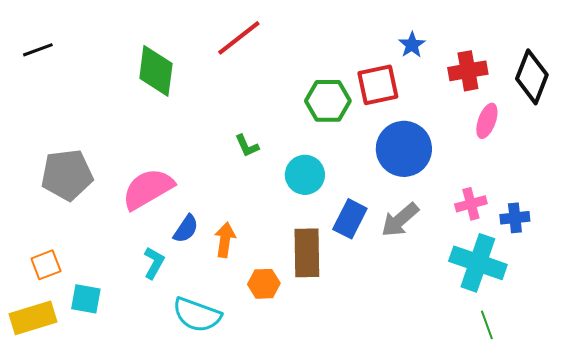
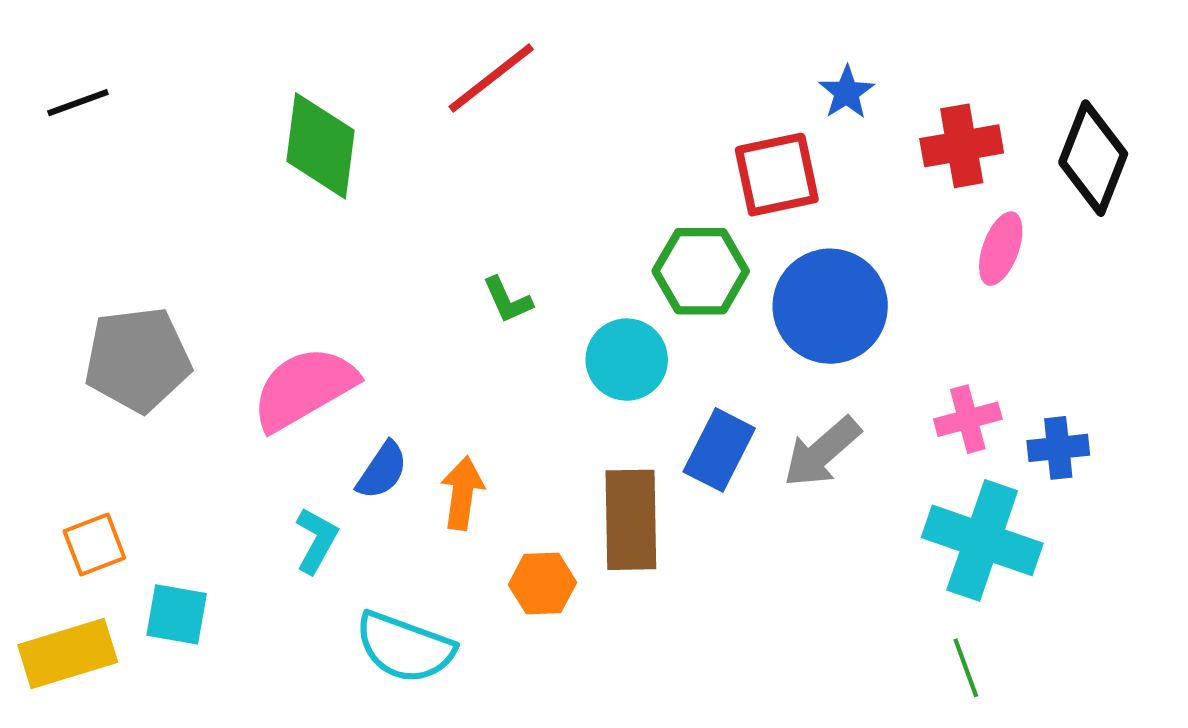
green hexagon: (328, 101) -> (701, 271), moved
green line: (487, 325) -> (966, 668), moved

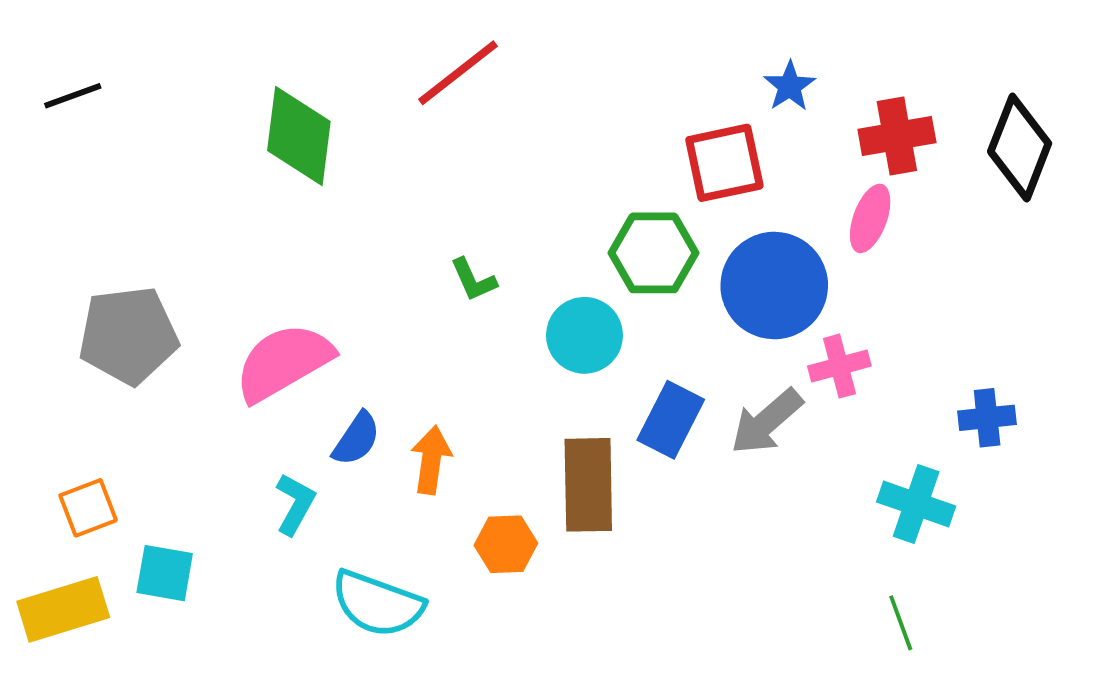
pink ellipse: (1001, 249) -> (870, 218), moved
pink cross: (968, 419) -> (839, 366), moved
cyan cross: (982, 540) -> (916, 504), size x0.7

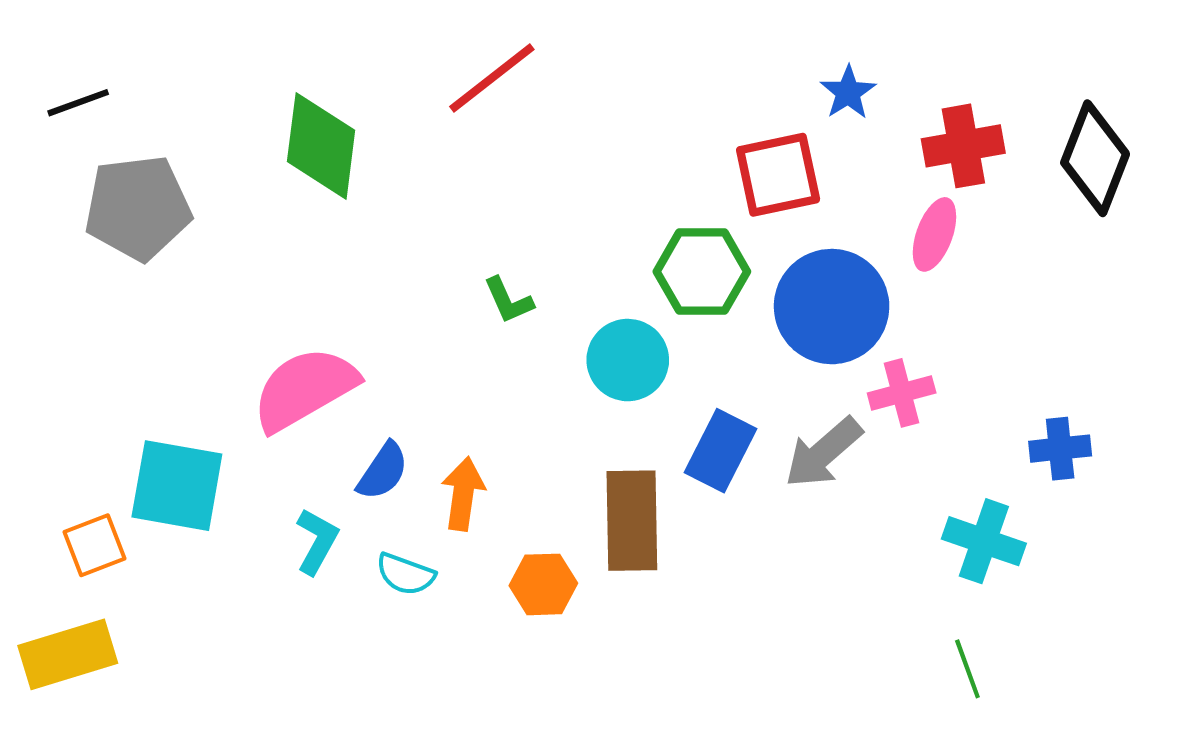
gray pentagon: (128, 335) -> (138, 208), moved
cyan square: (165, 573) -> (177, 486), moved, size x1.5
cyan semicircle: (377, 604) -> (405, 574), moved, size x0.6

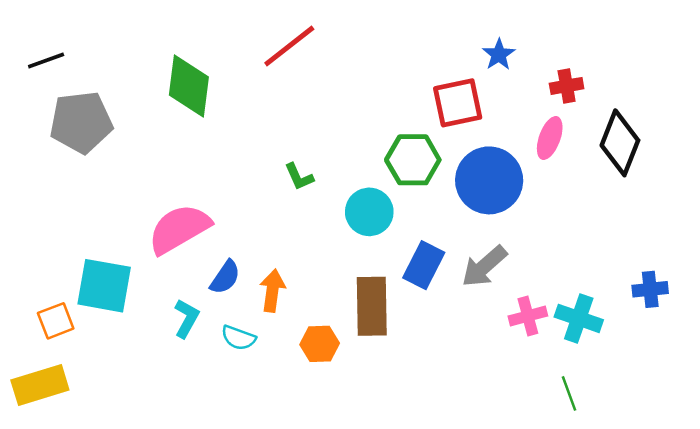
red cross: (963, 146) -> (567, 86), size x0.7
black diamond: (1095, 158) -> (620, 143), moved
pink cross: (902, 393) -> (528, 316), moved
blue cross: (1060, 449) -> (650, 289), moved

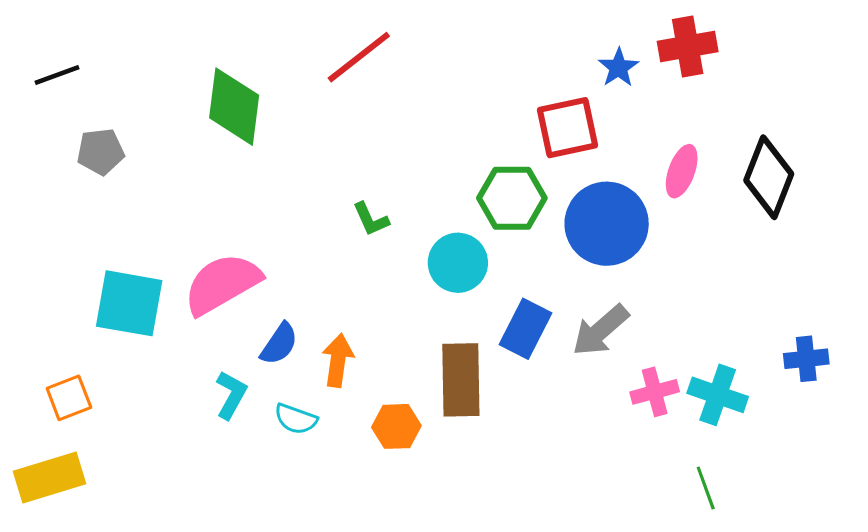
red cross: (567, 86) -> (688, 47), moved, size x1.4
gray pentagon: (81, 122) -> (101, 152), size x0.6
cyan square: (104, 286) -> (129, 303), moved

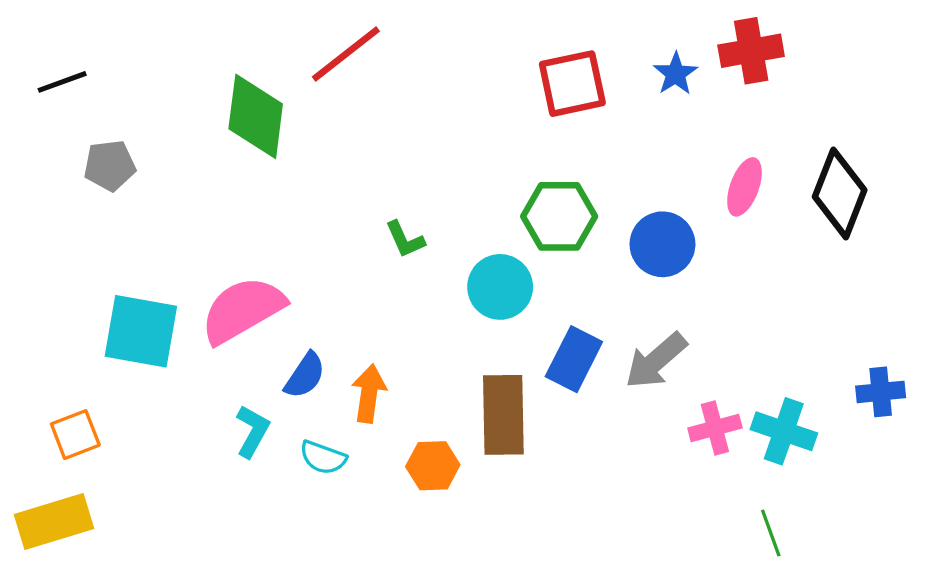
red line: (359, 57) -> (346, 54), moved
red square: (568, 128) -> (572, 84), moved
blue circle: (607, 224) -> (662, 244), size x0.7

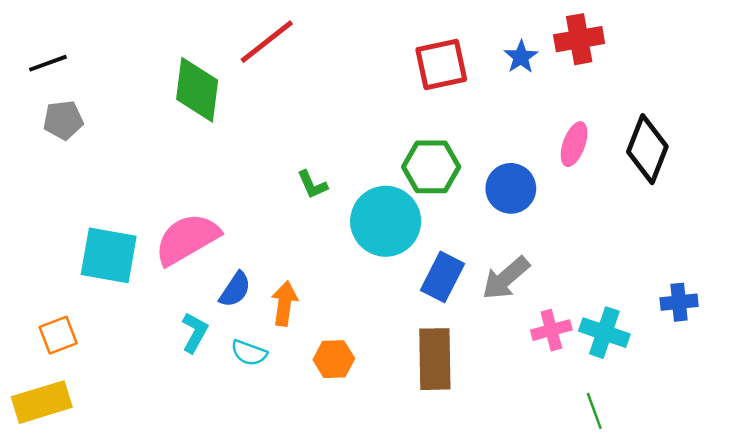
gray pentagon: (110, 166) -> (63, 120), moved
cyan circle: (500, 287) -> (386, 221), size x1.4
brown rectangle: (503, 415) -> (435, 359), moved

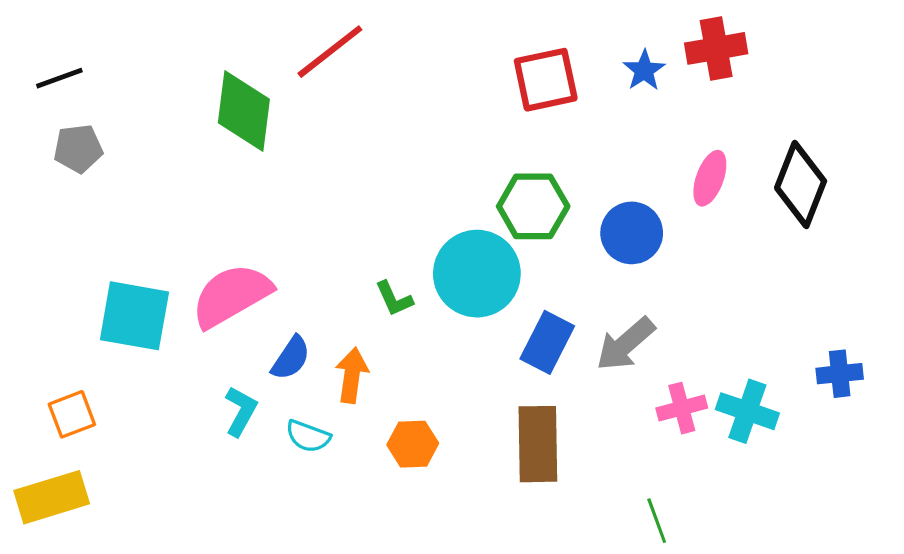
green L-shape: (312, 185) -> (394, 299), moved
green line: (594, 411) -> (657, 521), moved

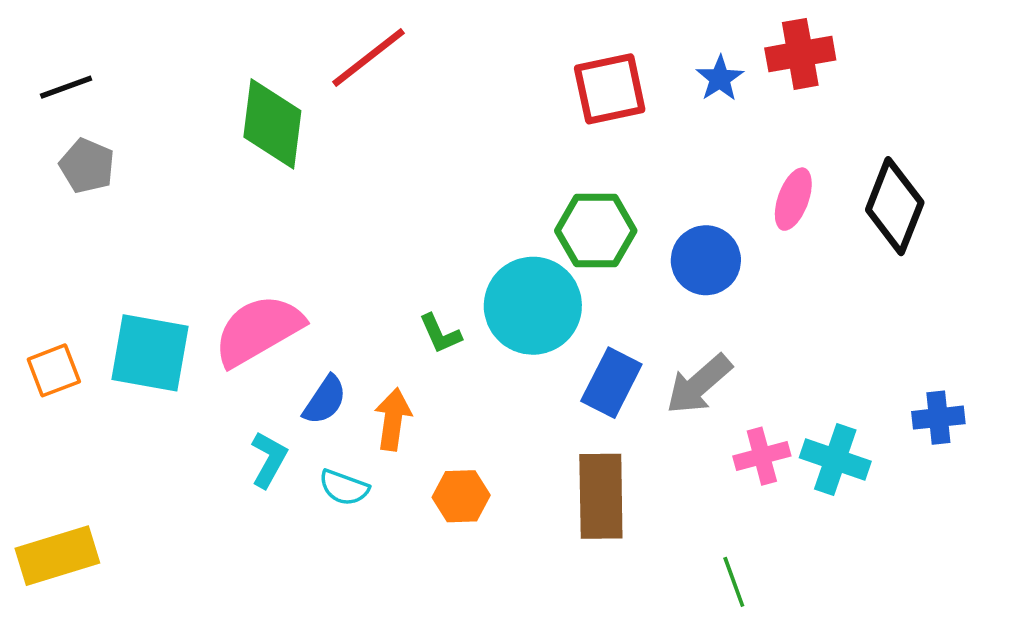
gray pentagon: (78, 149) -> (87, 166), turned 30
orange square: (72, 414) -> (54, 370), moved

